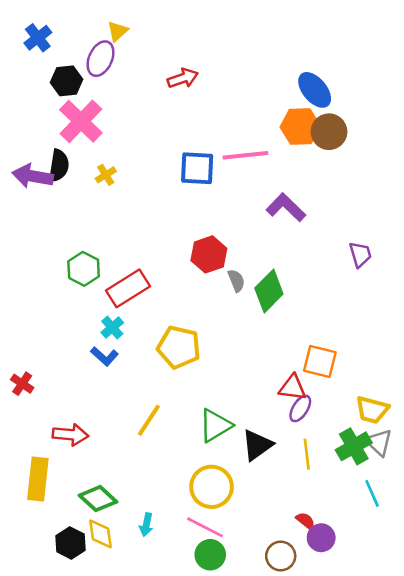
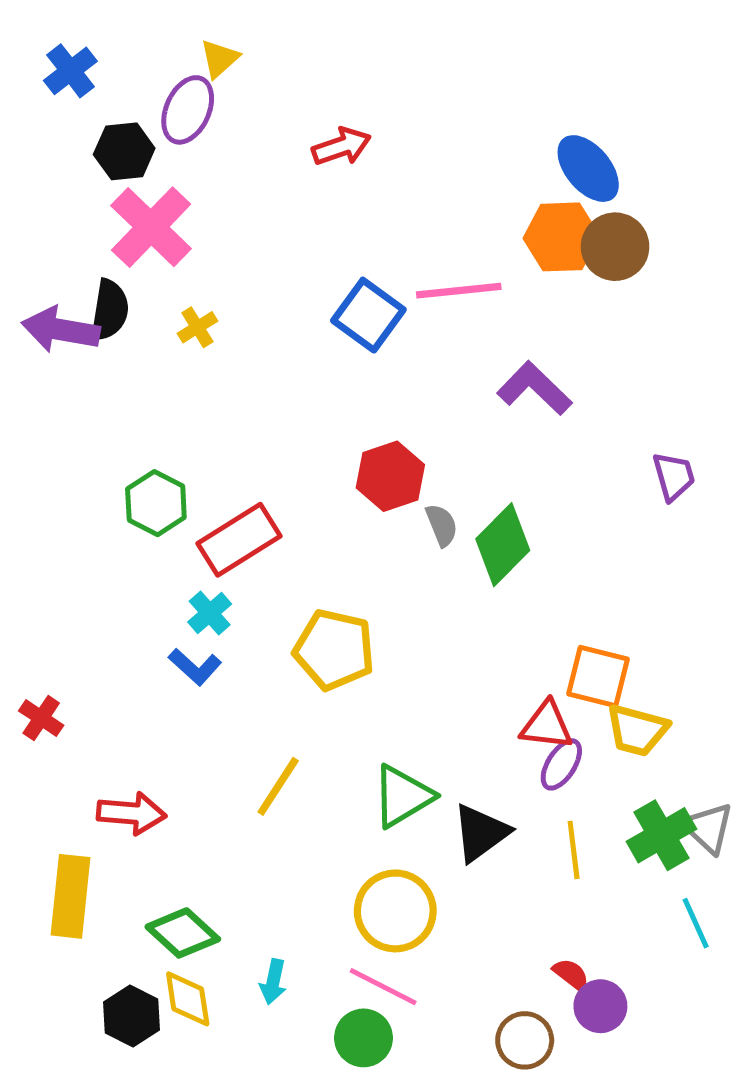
blue square: (197, 168) -> (368, 315), turned 33
yellow trapezoid: (372, 410) -> (637, 730), moved
green circle: (210, 555) -> (364, 1038), moved

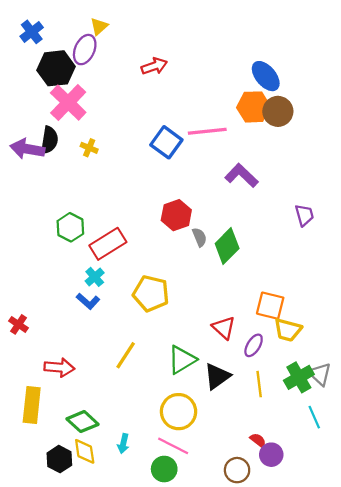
black hexagon: (124, 151) -> (56, 68), size x1.4
yellow cross: (197, 327) -> (89, 148), turned -35
red triangle: (547, 725) -> (224, 328), moved, turned 35

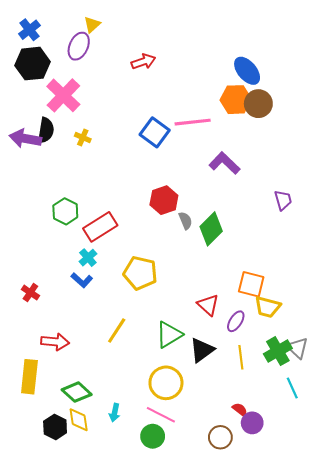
black hexagon: (56, 68) -> (33, 64), moved
red cross: (18, 324) -> (30, 293), moved

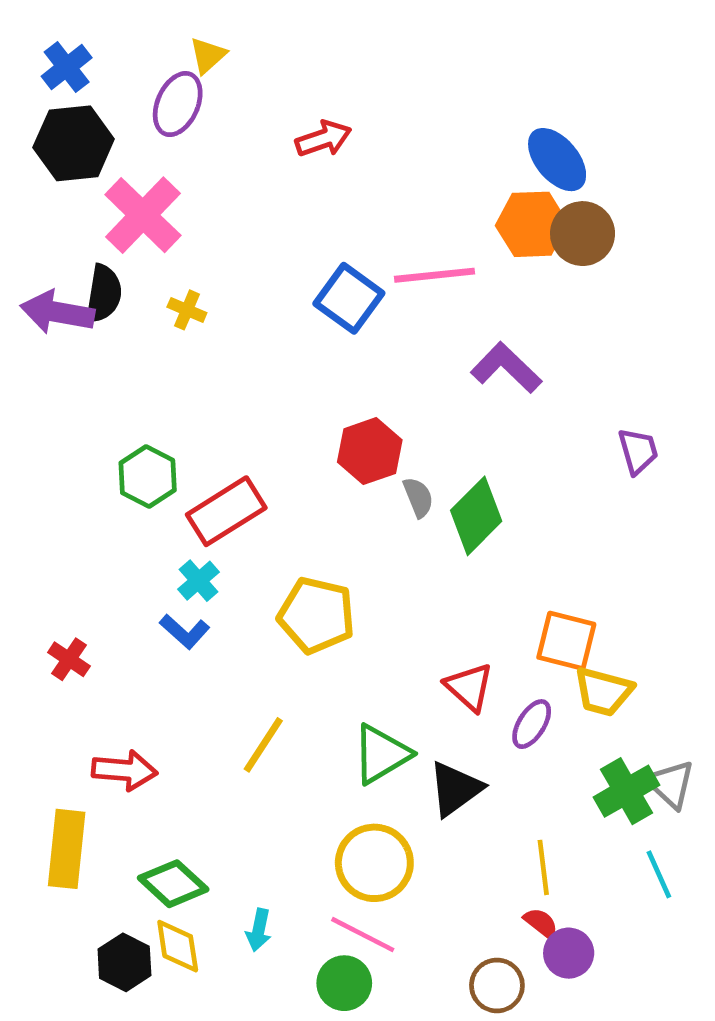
yellow line: (241, 357) -> (543, 867), moved

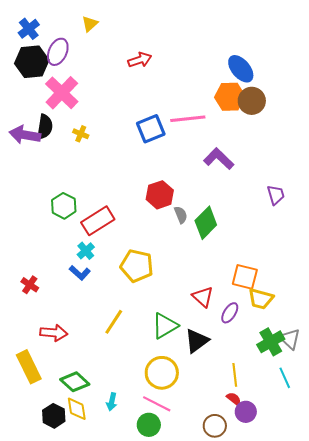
purple ellipse: (178, 104) -> (58, 52), moved
blue square: (349, 298) -> (151, 129), turned 32
yellow rectangle: (67, 849) -> (29, 367), turned -32

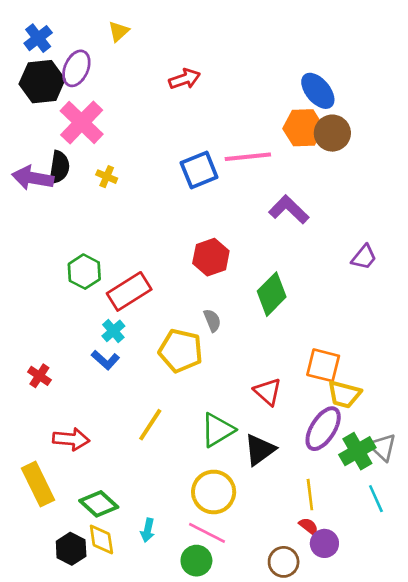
purple trapezoid: (276, 195) -> (364, 257), turned 55
gray semicircle: (181, 215) -> (212, 320), moved
purple ellipse: (230, 313) -> (323, 429), moved, size x1.6

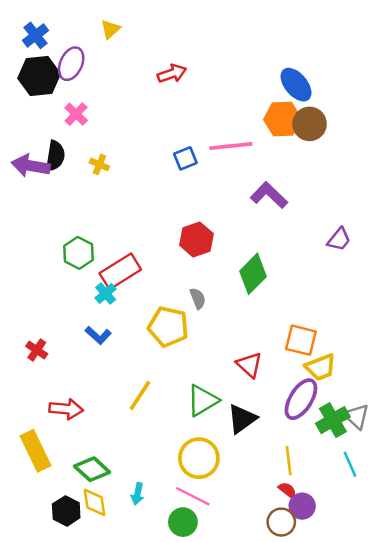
pink cross: (82, 122) -> (76, 114), size x0.6
blue square: (199, 170) -> (185, 158), size x0.7
cyan cross: (113, 331) -> (106, 293), moved
yellow trapezoid: (344, 394) -> (321, 367), turned -36
brown circle: (284, 562) -> (281, 522), moved

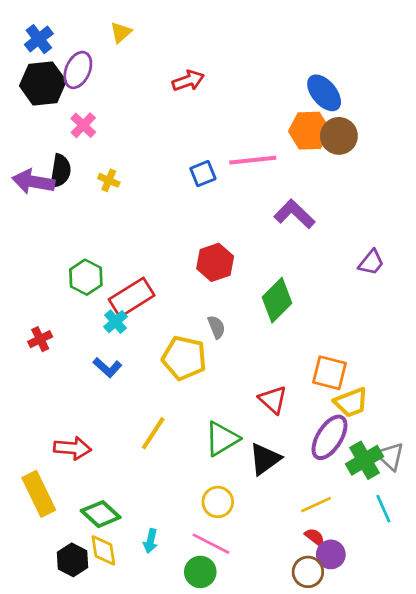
red cross: (37, 350) -> (40, 339), moved, turned 30
yellow circle: (199, 458) -> (218, 502), size x0.7
yellow line: (289, 461) -> (316, 505), turned 72

